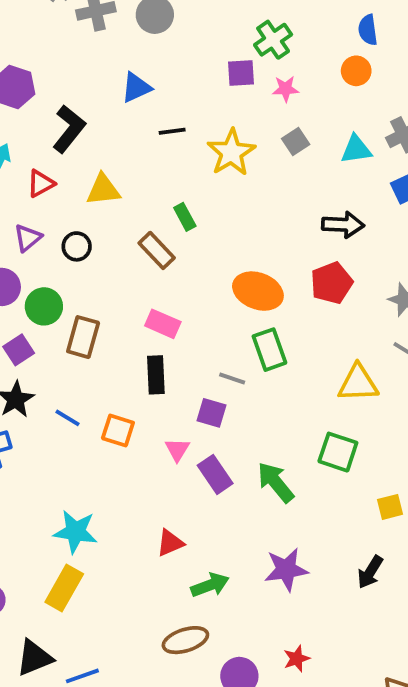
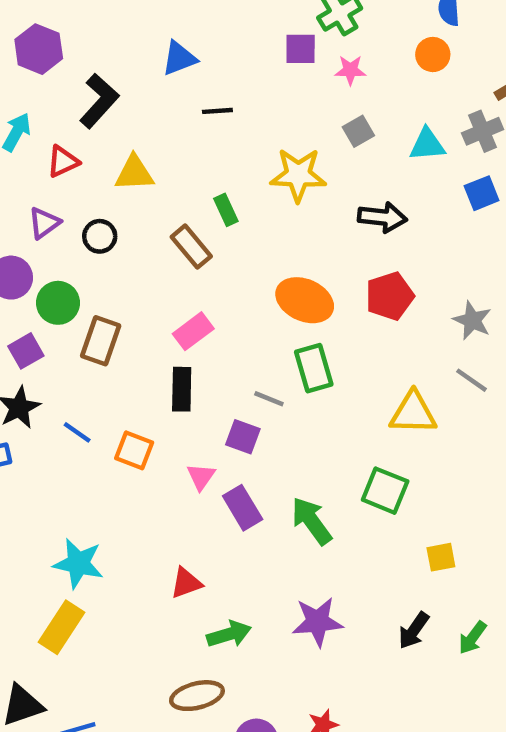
yellow star: (231, 152) -> (298, 175), moved, turned 30
black arrow: (343, 225) -> (382, 217), moved
pink rectangle: (163, 324) -> (193, 331), turned -64

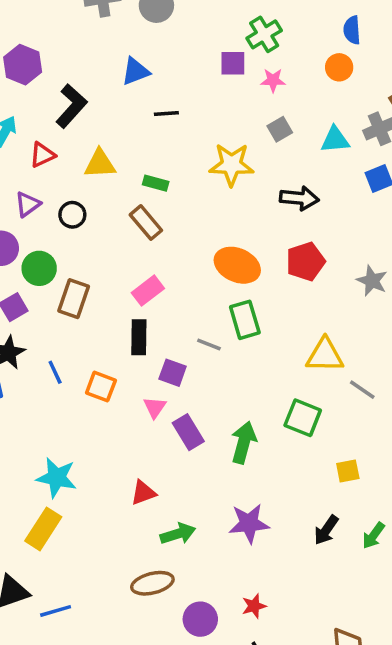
green rectangle: (226, 210) -> (156, 183), moved, turned -50
gray line: (472, 380) -> (362, 390), moved
blue line: (77, 432) -> (55, 372), turned 30
purple square: (243, 437) -> (173, 373), moved
green arrow: (311, 521) -> (244, 442), turned 51

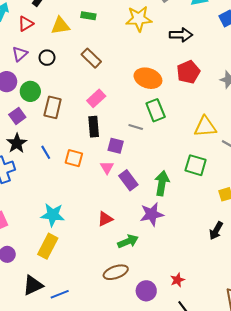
green rectangle: (156, 183) -> (88, 16), moved
purple star: (249, 523) -> (152, 214), moved

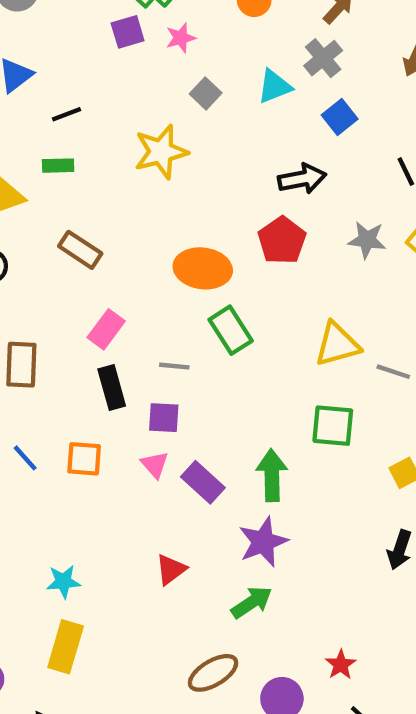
black arrow: (181, 35) -> (302, 179), moved
gray line: (136, 127) -> (174, 366), moved
cyan star: (53, 215) -> (63, 582), size x0.7
green arrow: (128, 241) -> (252, 602), moved

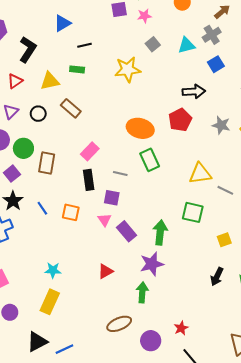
brown rectangle: (80, 250) -> (71, 108), moved
green arrow: (252, 602) -> (142, 292), turned -60

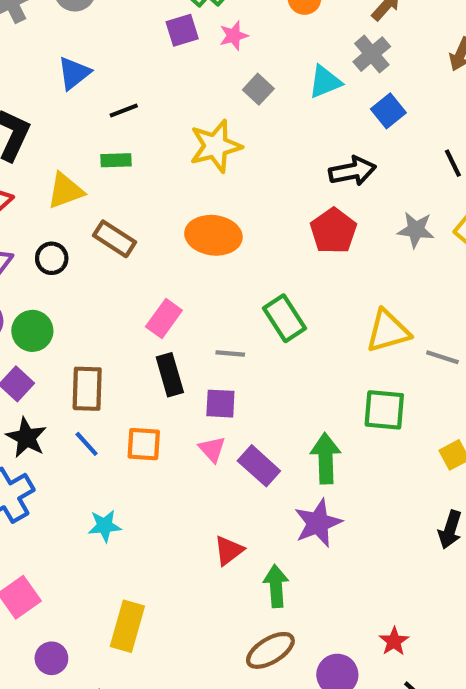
orange ellipse: (140, 128) -> (213, 235), moved
brown rectangle: (47, 163) -> (87, 389), moved
cyan star: (53, 270) -> (105, 526), moved
green arrow: (142, 292) -> (276, 586), moved

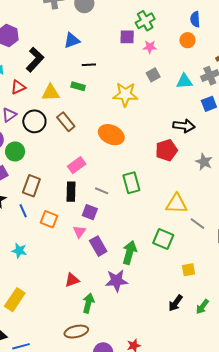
black circle: (52, 258) -> (34, 121), size x1.5

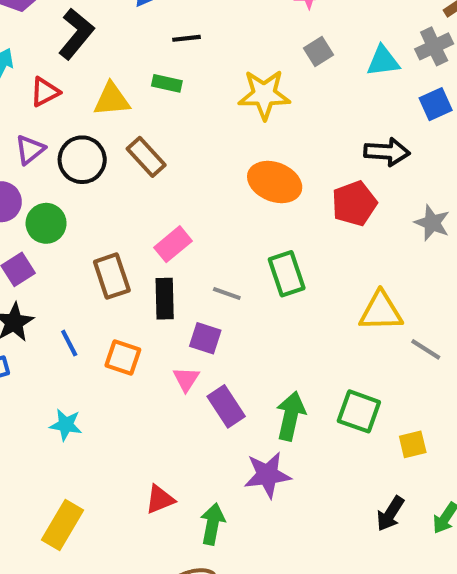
orange ellipse: (111, 135) -> (275, 182), moved
brown rectangle: (31, 186) -> (112, 276), moved, turned -35
green square: (163, 239) -> (359, 411), moved
red triangle: (72, 280) -> (160, 499), moved

